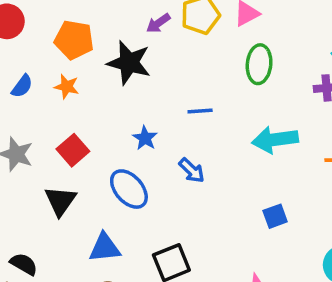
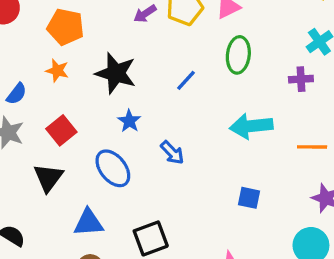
black star: (129, 63) -> (116, 73), moved
blue semicircle: (22, 86) -> (17, 94), moved
blue line: (200, 111) -> (186, 80), moved, turned -45
blue square: (275, 216) -> (249, 198), turned 30

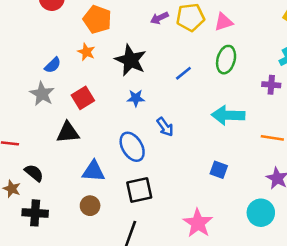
blue star: (129, 121) -> (136, 98), turned 30
blue ellipse: (113, 168) -> (132, 147), moved
black triangle: (48, 178) -> (68, 132), turned 40

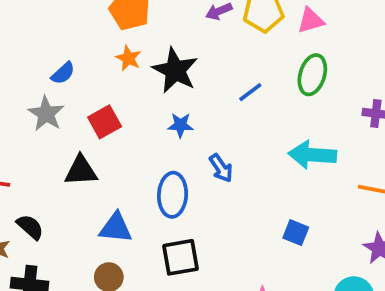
orange star: (86, 52) -> (128, 58), moved
blue ellipse: (132, 147) -> (173, 195), turned 32

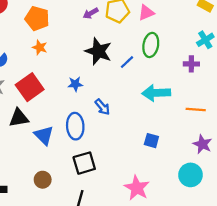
black star: (175, 70) -> (98, 51), moved
blue line: (250, 92) -> (127, 62), moved
red square: (105, 122) -> (30, 87), size x1.4
blue triangle: (116, 228) -> (44, 135), moved, turned 45

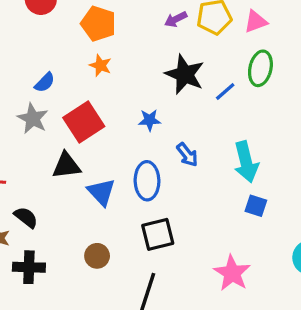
cyan arrow: (156, 93) -> (246, 162), moved, turned -104

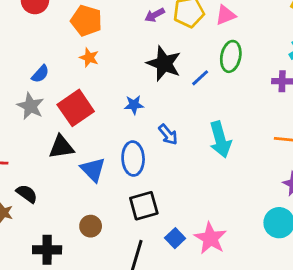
blue square: (256, 206) -> (175, 238), moved, turned 30
black cross: (29, 267) -> (47, 250), moved

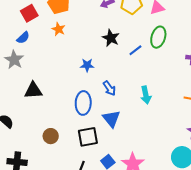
black star: (164, 64) -> (111, 38), size x0.7
red square: (76, 108) -> (29, 13), moved, size x0.7
cyan arrow: (220, 140) -> (146, 95), size x0.7
blue triangle: (93, 170) -> (111, 119), moved
brown circle: (91, 226) -> (51, 136), moved

